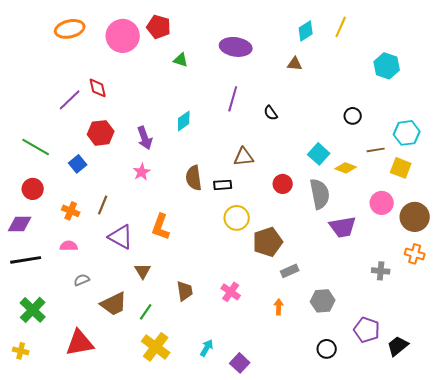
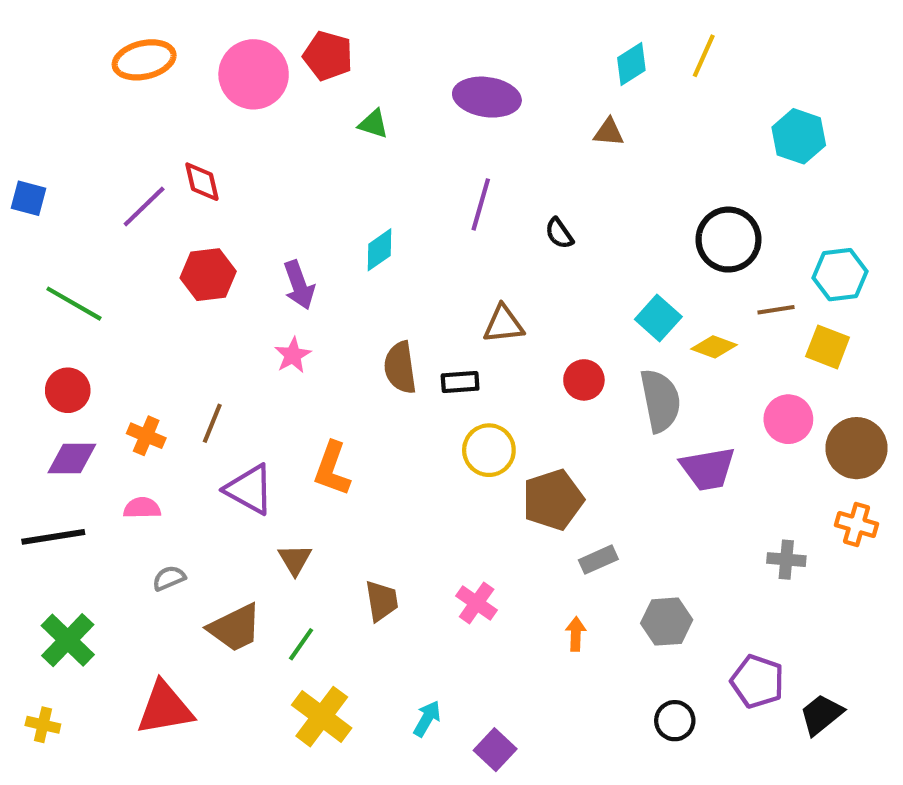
black circle: (353, 116) -> (728, 240), size x1.8
blue square: (78, 164) -> (28, 198), moved, turned -36
purple diamond: (20, 224) -> (72, 458), moved

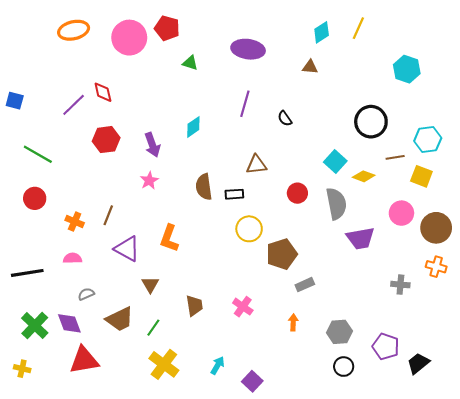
purple diamond: (72, 458) -> (69, 323), moved, turned 70
gray hexagon: (667, 622) -> (339, 332), moved

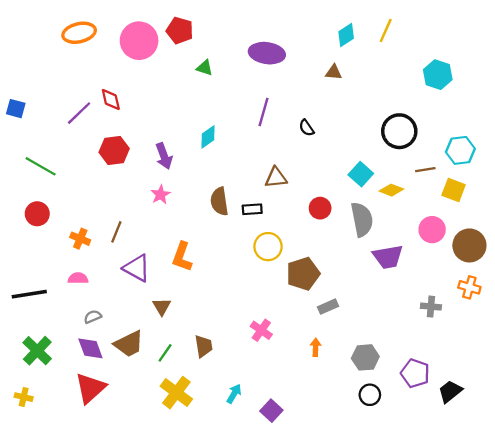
brown trapezoid: (194, 306) -> (204, 346), moved
purple diamond: (69, 323) -> (90, 348), moved
red triangle: (84, 360) -> (90, 388), turned -32

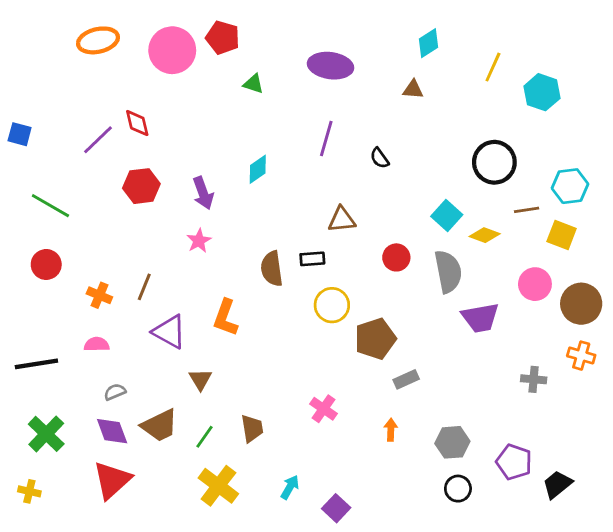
yellow line: (386, 30) -> (493, 67), moved
brown semicircle: (219, 201) -> (272, 269), moved

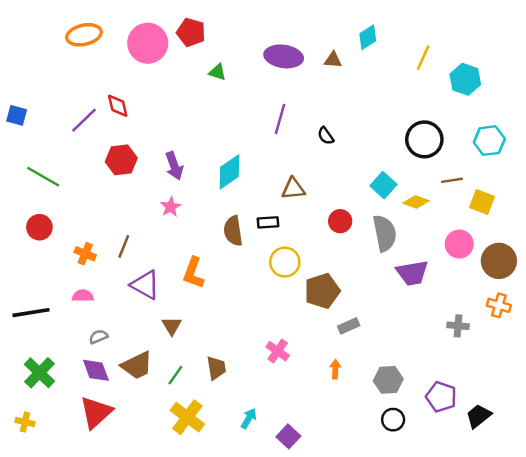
brown triangle: (413, 89) -> (333, 60), moved
cyan diamond: (258, 169) -> (229, 172), moved, size x1.4
cyan hexagon: (570, 186) -> (489, 141), moved

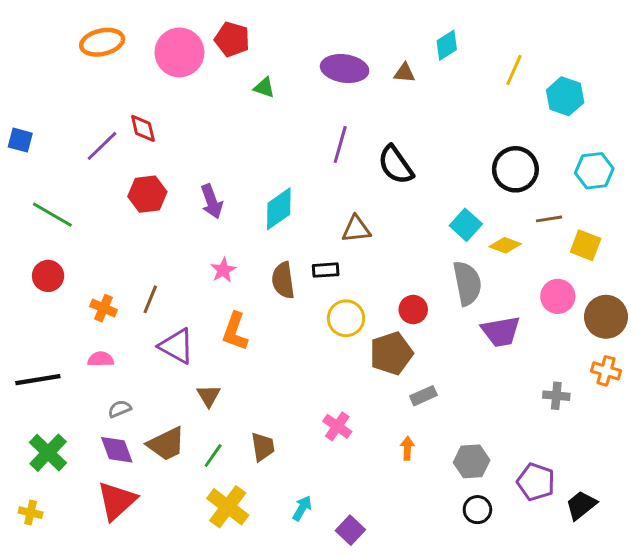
black semicircle: (326, 136) -> (396, 165), size x1.8
pink star: (171, 207) -> (223, 270), moved
red circle: (340, 221) -> (413, 310), moved

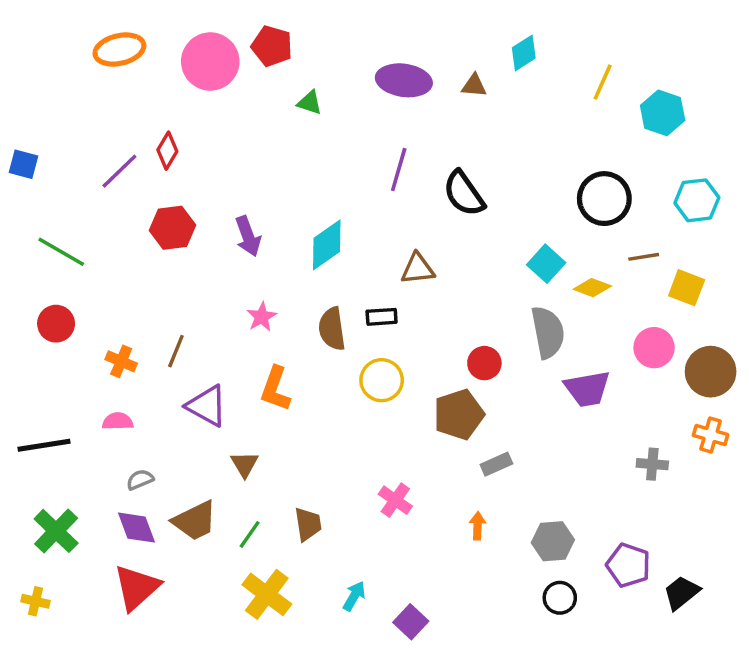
red diamond: (143, 128) -> (167, 151), turned 44
yellow circle: (346, 318) -> (382, 380), moved

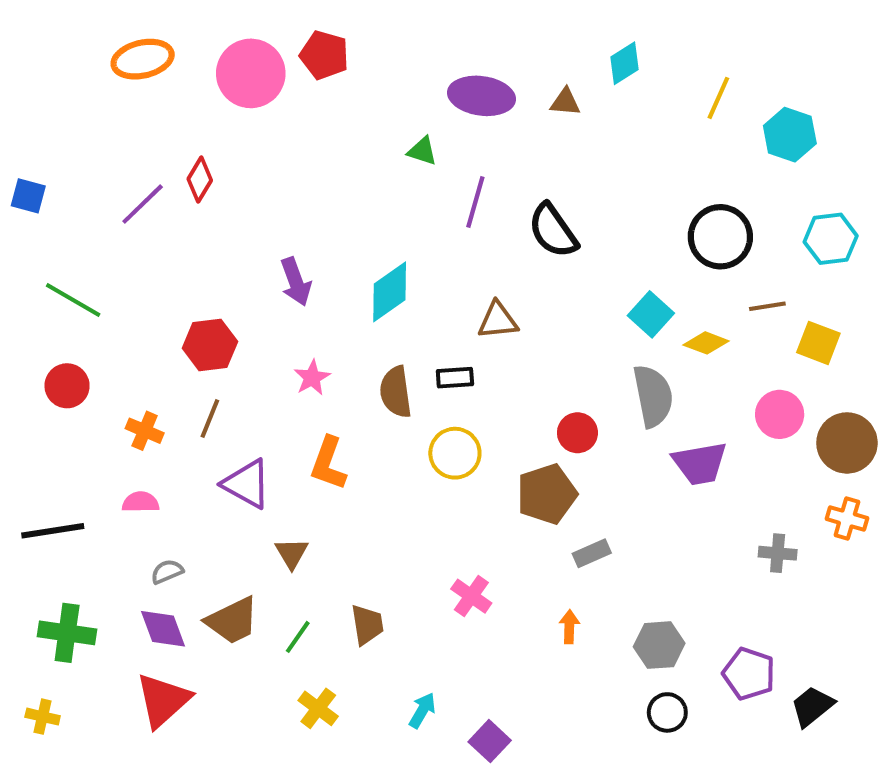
green triangle: (310, 103) -> (422, 151), moved
red hexagon: (173, 228) -> (210, 345), moved
green cross: (56, 531) -> (67, 633), turned -36
yellow cross: (267, 594) -> (318, 708), size x0.7

